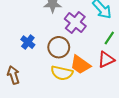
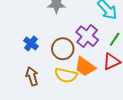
purple cross: (75, 23) -> (87, 36), moved
brown arrow: (13, 75) -> (32, 76), moved

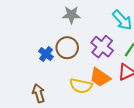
brown circle: (63, 49) -> (67, 48), moved
brown arrow: (32, 76) -> (39, 93), moved

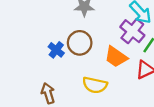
purple cross: (102, 47) -> (132, 31), moved
orange trapezoid: (100, 77) -> (116, 57), moved

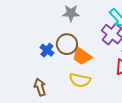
orange trapezoid: (116, 57) -> (82, 56), moved

